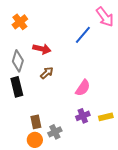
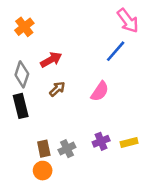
blue line: (83, 35) -> (116, 51), moved
red arrow: (42, 49) -> (51, 60), turned -42
pink semicircle: (83, 88) -> (100, 91), moved
gray cross: (55, 132) -> (67, 149), moved

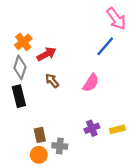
orange cross: (24, 27) -> (23, 42), moved
brown arrow: (57, 89) -> (52, 81), turned -88
gray cross: (67, 149) -> (60, 146), moved, turned 32

